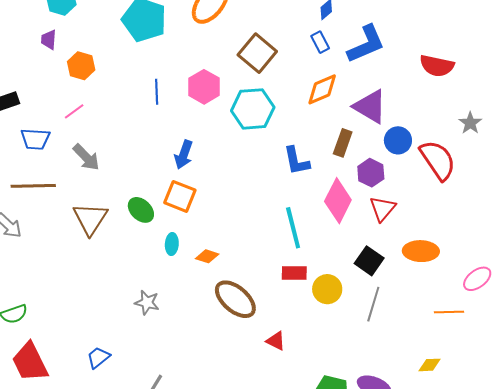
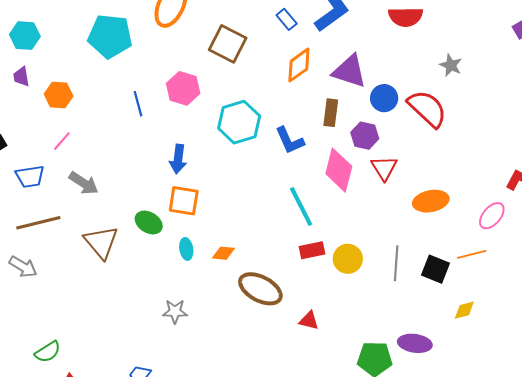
cyan hexagon: (253, 109) -> (239, 122), moved
black square: (369, 261) -> (436, 269), moved

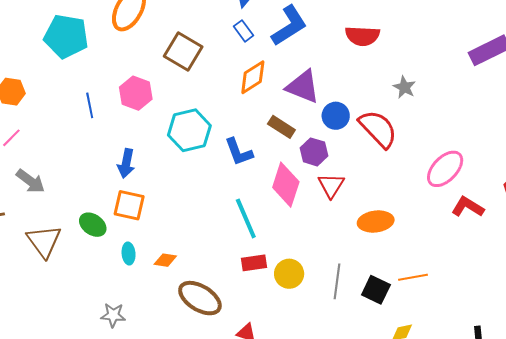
brown rectangle: (331, 113) -> (281, 127), turned -68
pink ellipse: (492, 216) -> (445, 169), moved, size x1.4

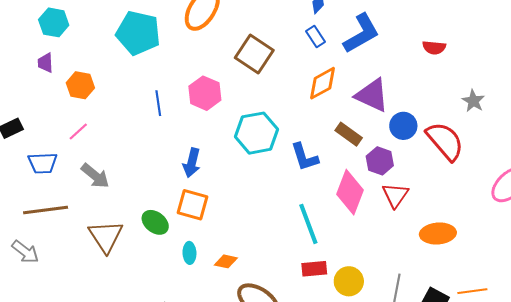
red semicircle: (362, 36) -> (434, 48), size x0.7

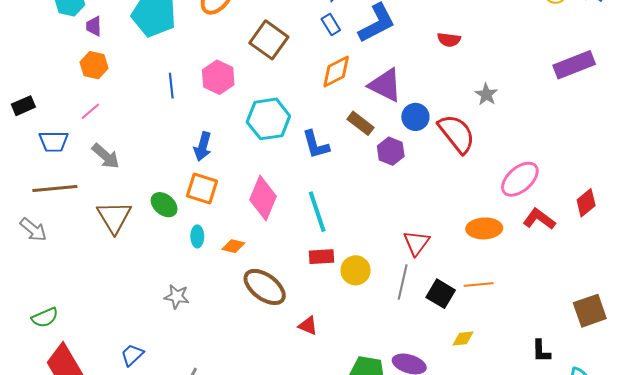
purple trapezoid: (45, 63) -> (94, 26), moved
pink diamond: (350, 192) -> (263, 198), moved
red triangle: (395, 195) -> (416, 243), moved
orange ellipse: (438, 234) -> (484, 228), moved

